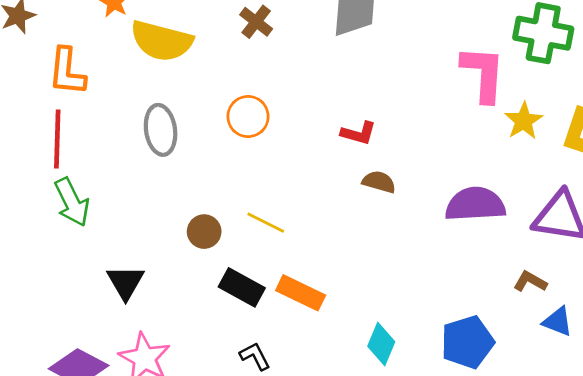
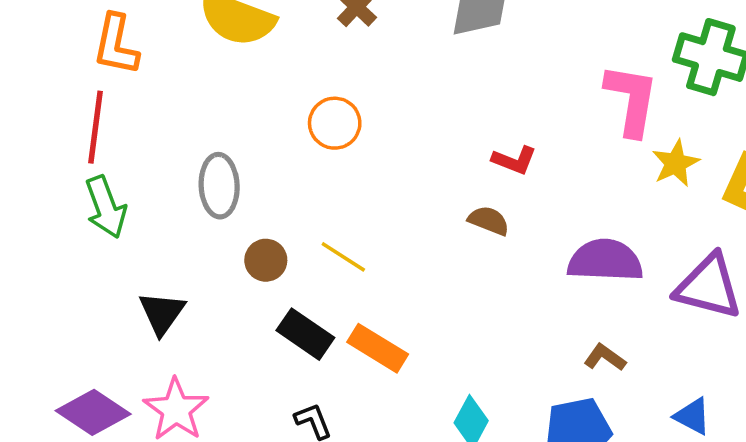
gray ellipse: (161, 130) -> (219, 186), moved
red L-shape: (359, 133) -> (514, 160), moved
brown L-shape: (530, 282) -> (605, 357), moved

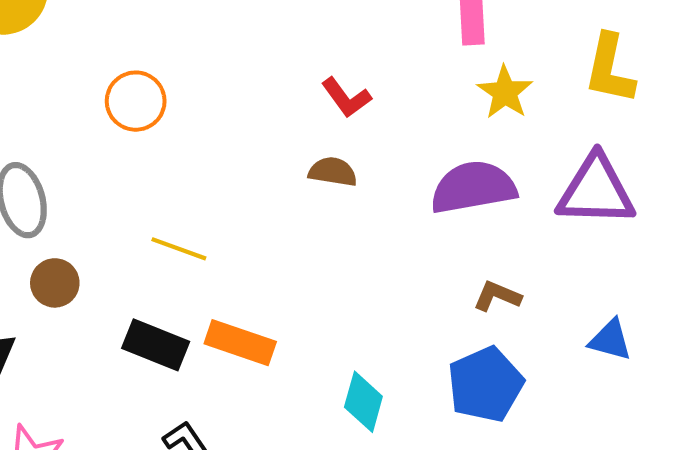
red L-shape: (514, 160) -> (346, 98), turned 45
yellow star: (676, 163) -> (505, 92), moved
brown circle: (266, 260) -> (55, 283), moved

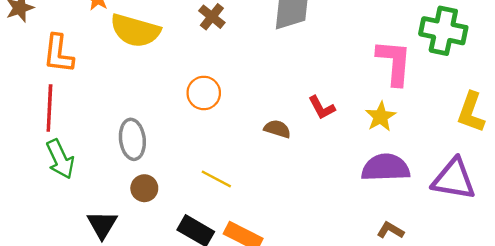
yellow star: (505, 92) -> (381, 117), moved
brown semicircle: (333, 172) -> (277, 129), moved

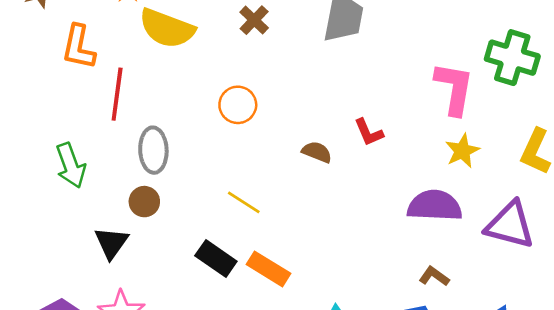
red line: (49, 108) -> (117, 94), moved
yellow star: (381, 117) -> (462, 151), moved
brown circle: (144, 188) -> (144, 202), moved

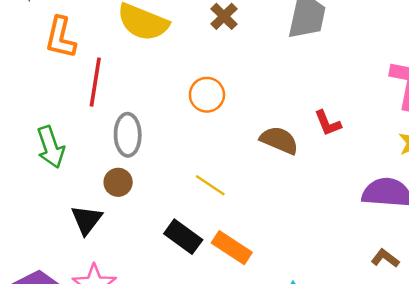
brown semicircle: (317, 152) -> (279, 140), size x1.4

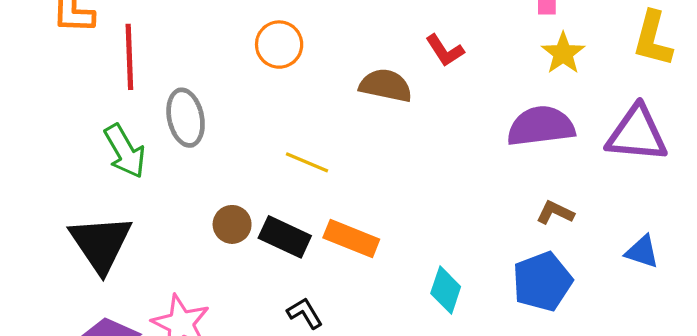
green arrow: (51, 147) -> (125, 151), moved
brown circle: (118, 182) -> (232, 224), moved
black triangle: (87, 220) -> (101, 244), moved, size x1.5

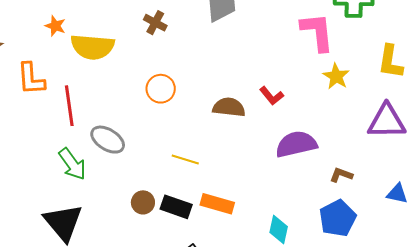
red L-shape: (445, 50) -> (272, 96), moved
gray ellipse: (186, 118) -> (108, 140), turned -40
purple semicircle: (541, 126) -> (296, 144), moved

